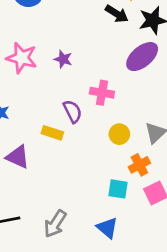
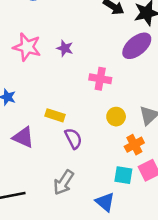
purple semicircle: (73, 111) -> (73, 139), moved
cyan square: (118, 189) -> (123, 175), moved
gray arrow: (55, 224) -> (64, 182), moved

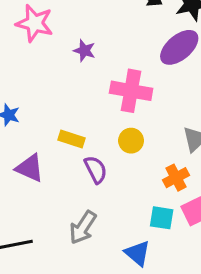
pink star: (27, 47) -> (35, 23), moved
pink cross: (100, 79) -> (131, 91), size x1.4
yellow circle: (116, 117) -> (131, 141), moved

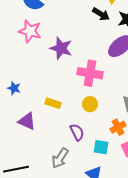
purple star: (84, 51) -> (61, 48), size x1.6
purple semicircle: (96, 170) -> (77, 132), moved
cyan square: (162, 218) -> (101, 147), moved

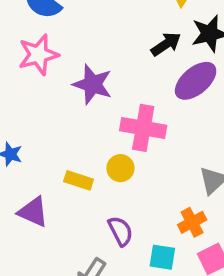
black arrow: (101, 14) -> (166, 44), moved, turned -66
pink star: (30, 31) -> (38, 55), turned -30
yellow circle: (90, 104) -> (120, 168), moved

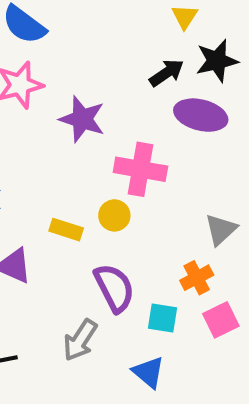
purple ellipse: (196, 81) -> (201, 115), turned 54
purple semicircle: (120, 231) -> (114, 288), size x1.4

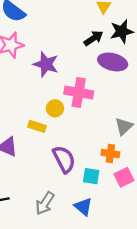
yellow circle: (114, 215) -> (55, 108), moved
orange cross: (197, 278) -> (110, 154), turned 36
gray arrow: (80, 340) -> (45, 203), moved

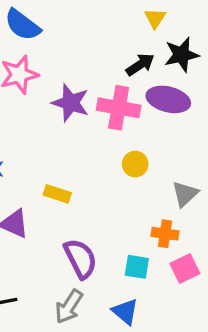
pink cross: (79, 92) -> (119, 108), moved
yellow circle: (55, 108) -> (135, 164), moved
purple semicircle: (64, 159) -> (80, 259), moved

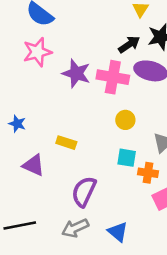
purple semicircle: (80, 259) -> (84, 192), turned -128
cyan square: (137, 267) -> (127, 158), moved
gray arrow: (69, 307) -> (75, 228), turned 32

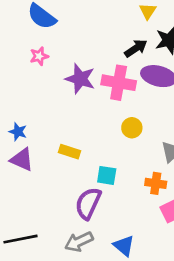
pink star: (37, 52) -> (39, 56), size x0.6
cyan square: (127, 158) -> (107, 175), moved
purple triangle: (34, 165) -> (22, 160), moved

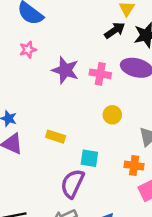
black arrow: (136, 48) -> (115, 30), moved
pink cross: (119, 83) -> (100, 74), size x0.7

